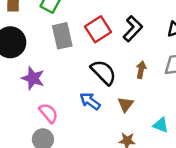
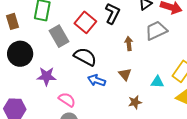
black semicircle: (103, 72) -> (85, 57), moved

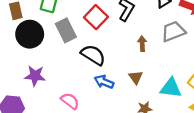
black circle: (20, 54) -> (30, 34), moved
purple star: (47, 76) -> (35, 76), moved
cyan triangle: (157, 82) -> (171, 88), size x1.5

